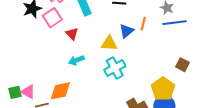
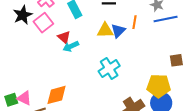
yellow triangle: (109, 43) -> (105, 30), moved
cyan arrow: (76, 60) -> (71, 46), moved
brown square: (182, 65) -> (176, 60), turned -32
yellow pentagon: (163, 89) -> (159, 86), turned -30

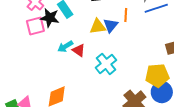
black star: (23, 15) -> (50, 18), moved, turned -30
pink square: (43, 23) -> (35, 26), turned 30
red triangle: (64, 37) -> (79, 50), moved

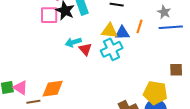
blue triangle: (111, 25) -> (122, 33), turned 35
cyan cross: (106, 64) -> (112, 49), moved

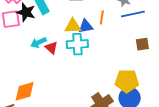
cyan cross: (112, 49) -> (77, 44), turned 30
brown square: (176, 70) -> (142, 44), moved

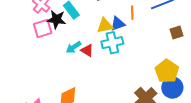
yellow pentagon: (127, 81) -> (167, 71), turned -30

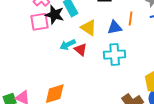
yellow triangle: (105, 26) -> (89, 28), moved, turned 36
cyan cross: (112, 43) -> (115, 55), moved

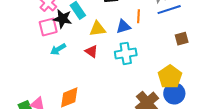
yellow triangle: (89, 28) -> (98, 29), turned -36
cyan arrow: (68, 45) -> (58, 49), moved

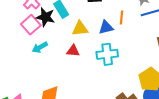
pink square: (48, 27) -> (31, 25), turned -30
red triangle: (91, 51) -> (73, 51), turned -32

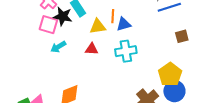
orange line: (122, 18) -> (113, 16), moved
pink square: (31, 25) -> (48, 25), turned -30

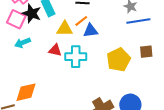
orange line: (113, 16) -> (81, 21), turned 40
cyan cross: (126, 51) -> (76, 57), moved
yellow pentagon: (170, 74) -> (119, 60), moved

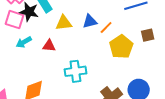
orange line: (81, 21) -> (106, 27), moved
red triangle: (55, 50) -> (49, 46), moved
cyan cross: (76, 57) -> (75, 71), moved

